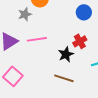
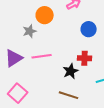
red cross: (80, 41) -> (85, 58), turned 32

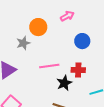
pink line: (42, 56) -> (49, 66), moved

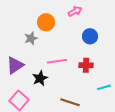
black star: (64, 83) -> (40, 78), moved

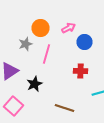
pink arrow: (75, 11) -> (68, 28), moved
pink line: (57, 61) -> (46, 54), moved, turned -66

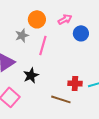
red cross: (80, 71) -> (75, 83), moved

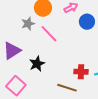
pink line: (43, 45) -> (49, 34), turned -60

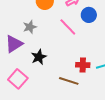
gray star: (28, 24) -> (30, 27), moved
pink line: (49, 34) -> (68, 27), moved

